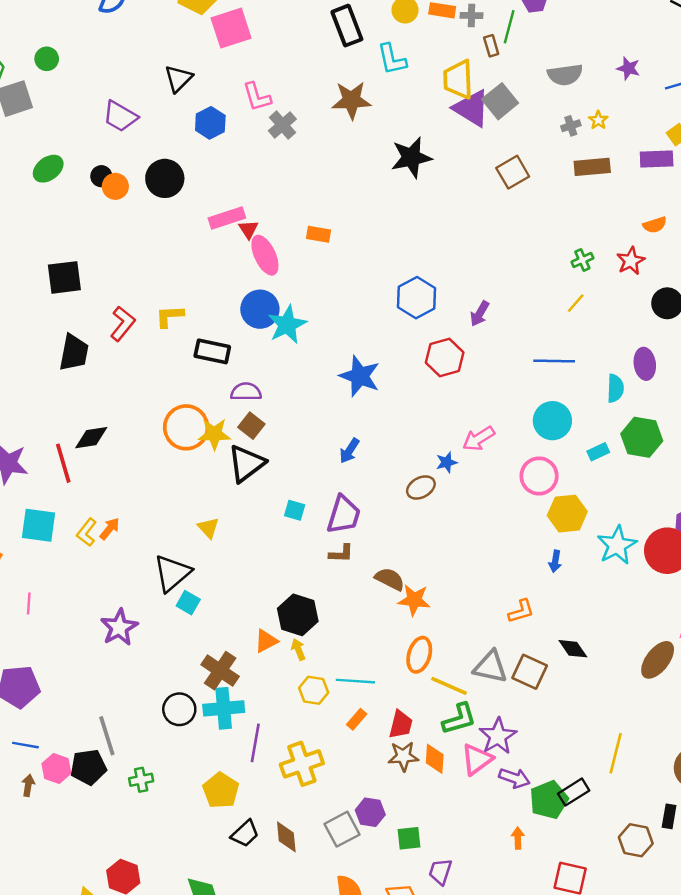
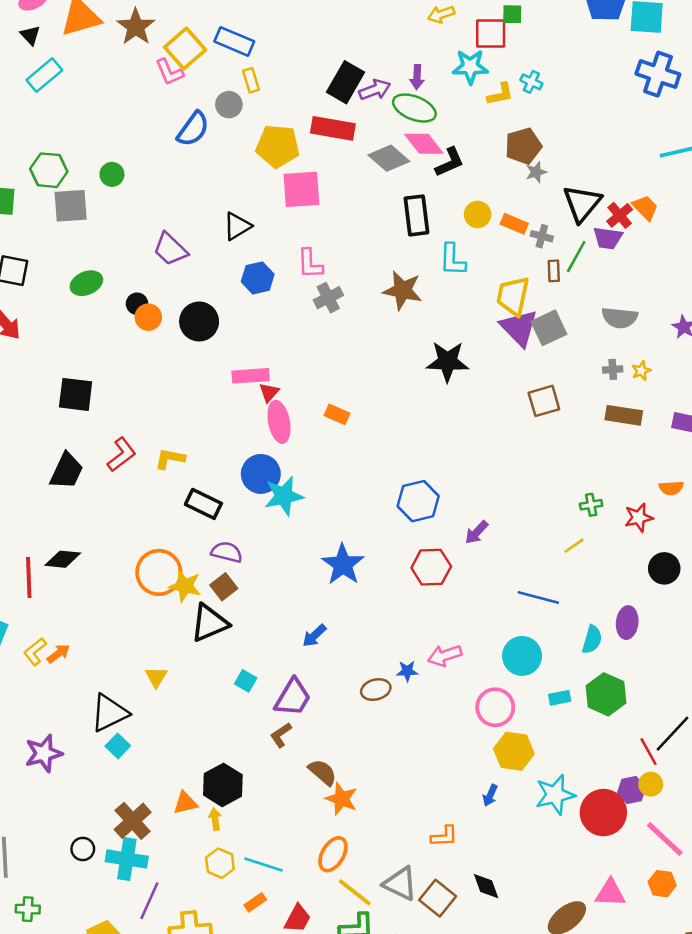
brown L-shape: (341, 553) -> (281, 735), turned 130
black circle: (179, 709) -> (83, 849), size x0.7

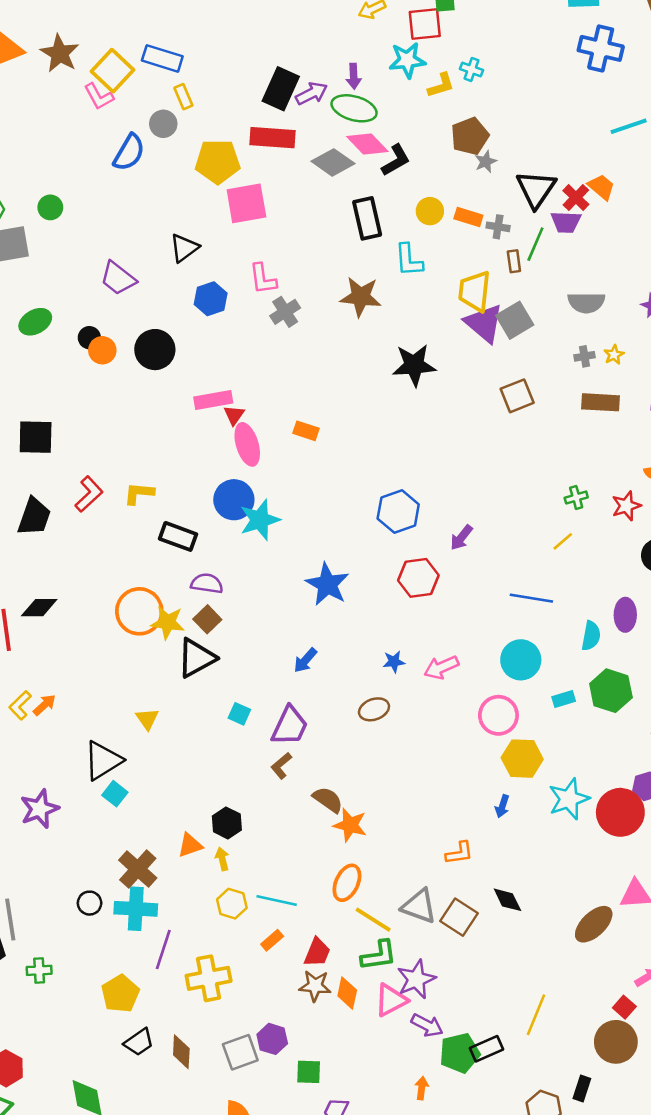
blue star: (407, 671) -> (394, 662), moved
black hexagon: (223, 785) -> (227, 823), size x0.7

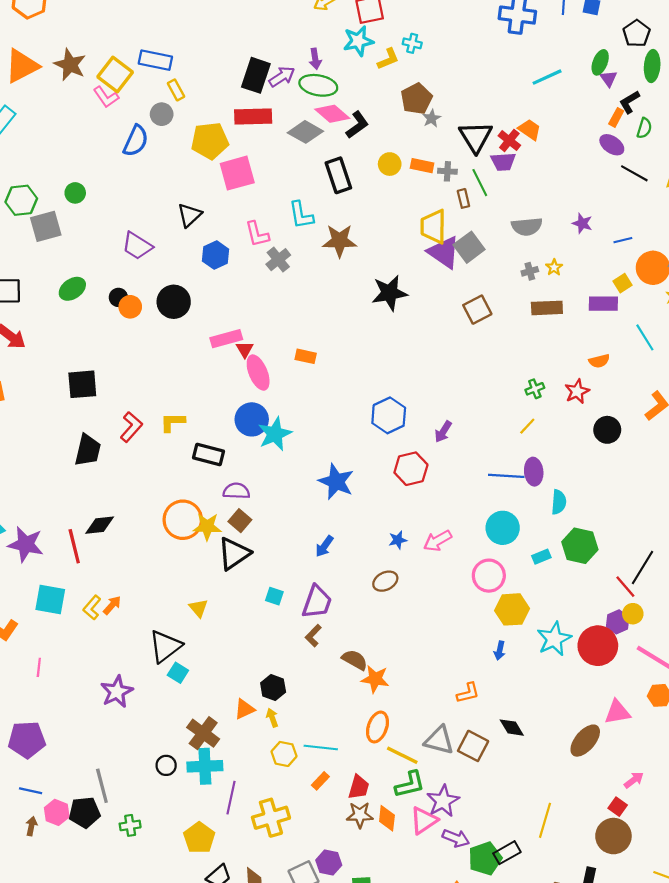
green line: (535, 244) -> (480, 183), turned -44
cyan L-shape: (409, 260) -> (301, 215), moved
purple ellipse: (625, 615) -> (534, 472), moved

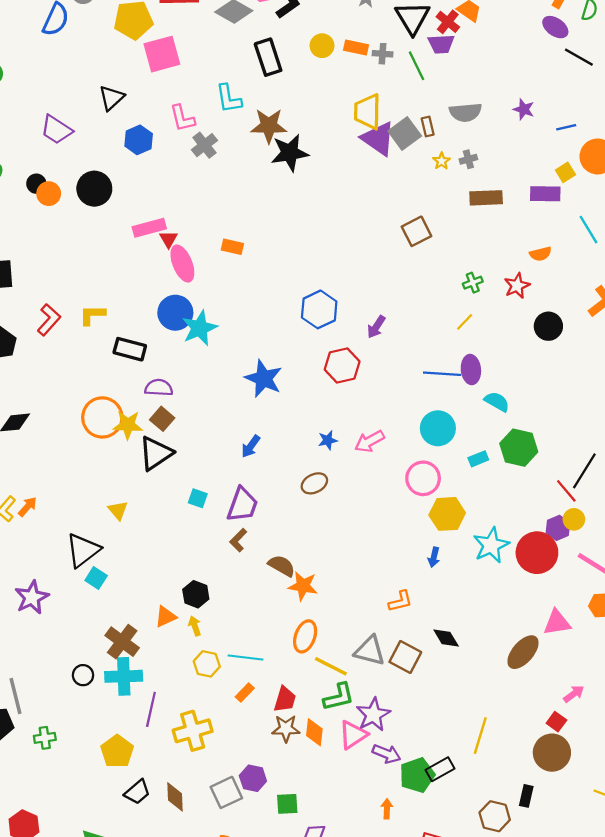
brown rectangle: (463, 198) -> (428, 127), moved
yellow star: (554, 267) -> (442, 161), moved
black star: (390, 293) -> (290, 153), moved
brown square: (477, 310) -> (416, 231), moved
cyan semicircle: (559, 502) -> (497, 402), turned -65

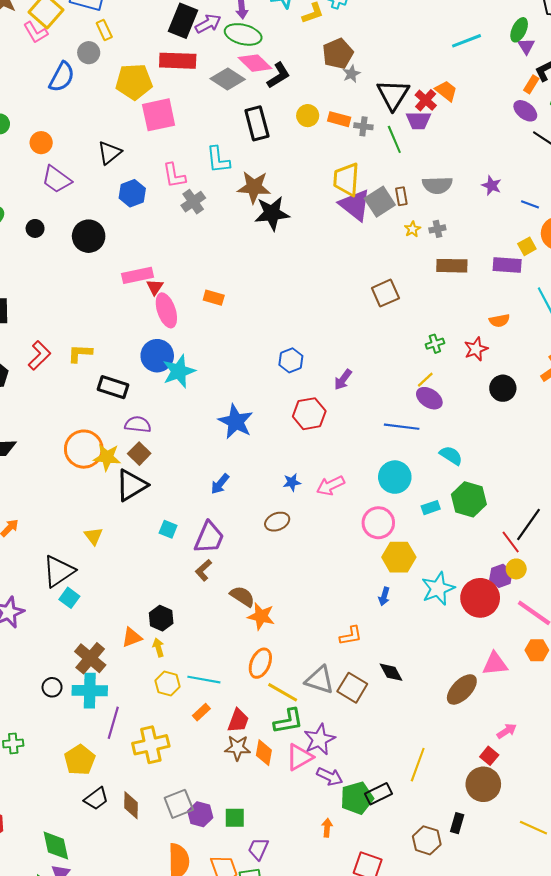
blue line: (566, 127) -> (530, 204), turned 30
orange circle: (49, 194) -> (41, 143), moved
blue hexagon: (319, 309) -> (291, 360), size x0.7
purple ellipse: (471, 370) -> (429, 398), moved, turned -55
purple hexagon: (253, 778) -> (200, 814), moved

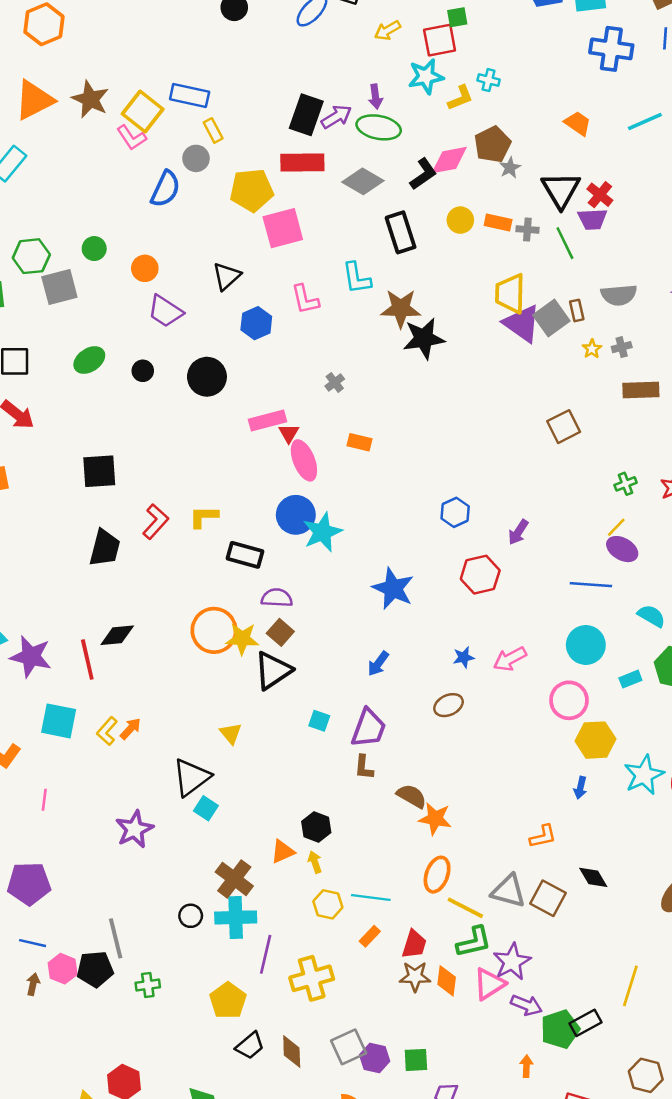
pink diamond: (255, 63) -> (449, 160), moved, turned -52
orange trapezoid: (446, 91) -> (578, 123), moved
gray cross: (193, 202) -> (335, 382), moved, size x0.7
brown L-shape: (204, 570) -> (364, 767), turned -40

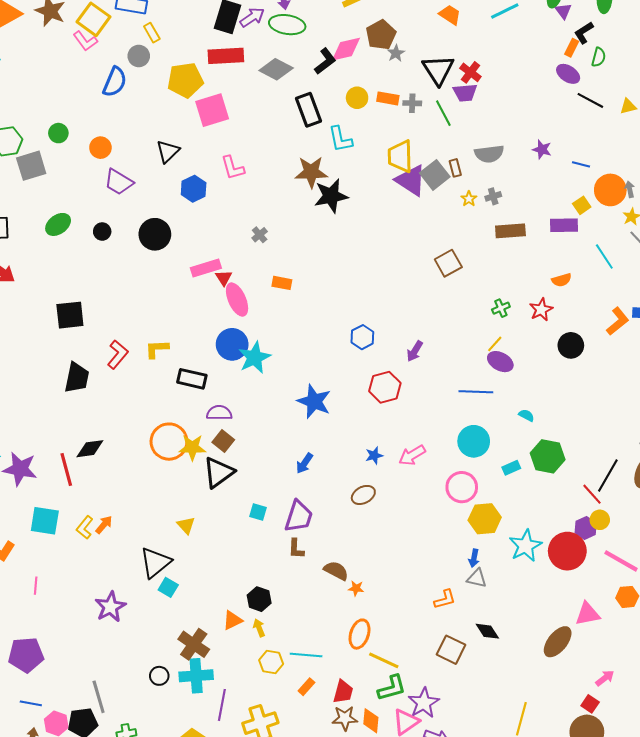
cyan L-shape: (357, 278) -> (340, 139), moved
cyan semicircle: (651, 616) -> (526, 415), size x0.7
orange star: (435, 819) -> (356, 588), size x0.6
gray triangle: (509, 891) -> (477, 578), moved, size x0.7

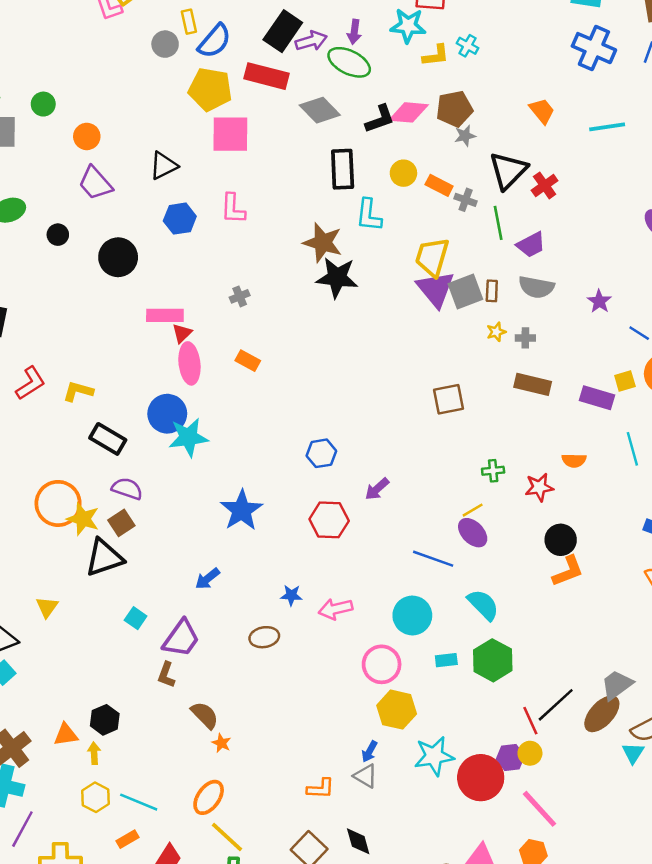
blue semicircle: (115, 82) -> (215, 41), moved
purple trapezoid: (465, 93) -> (531, 245), moved, turned -40
orange L-shape: (618, 321) -> (568, 571), moved
cyan semicircle: (526, 415) -> (483, 605), size x1.8

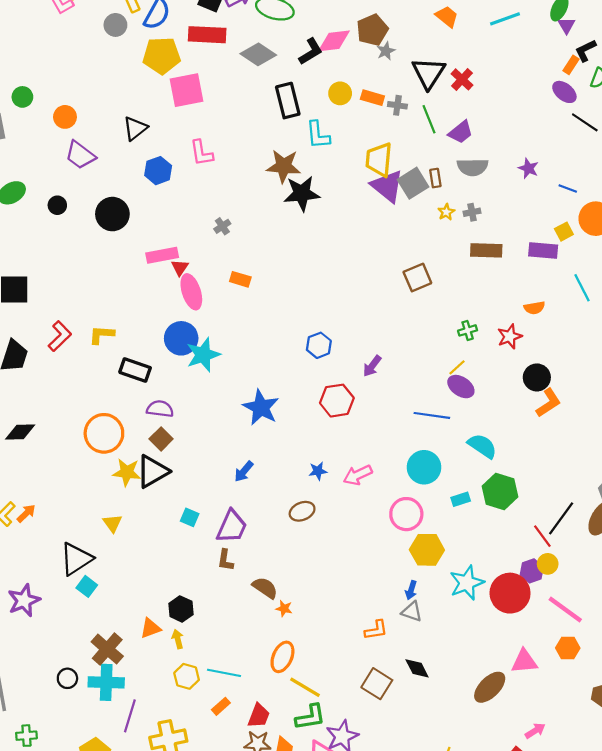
yellow star: (83, 519) -> (127, 472), moved

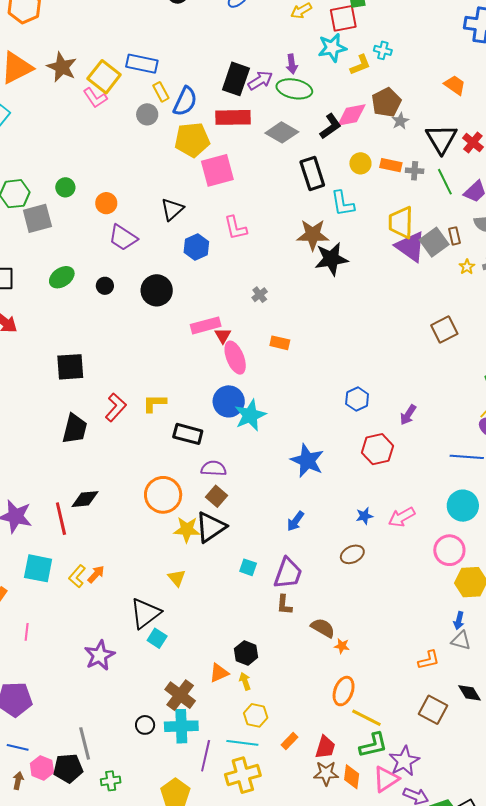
cyan line: (224, 673) -> (242, 743), moved

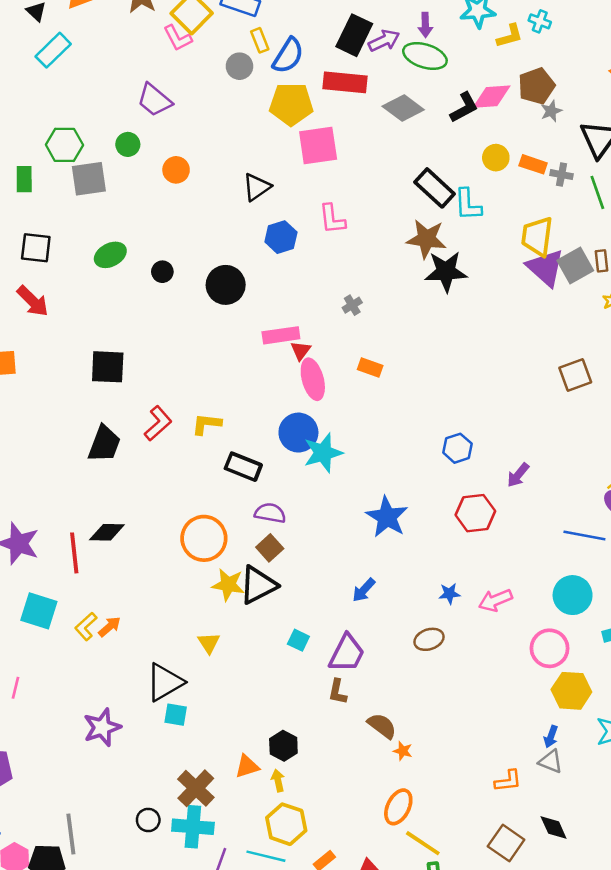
black rectangle: (312, 173) -> (435, 188), moved, turned -36
purple trapezoid: (123, 238) -> (155, 100), moved
cyan square: (157, 638) -> (176, 715), turned -30
yellow hexagon: (256, 715) -> (286, 824), size x1.4

